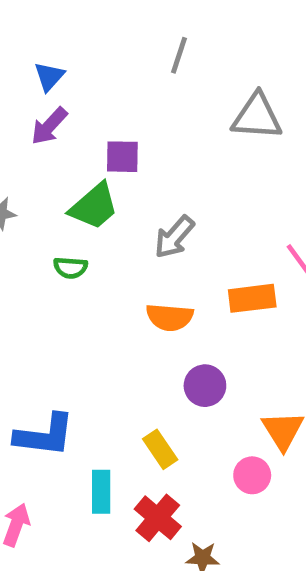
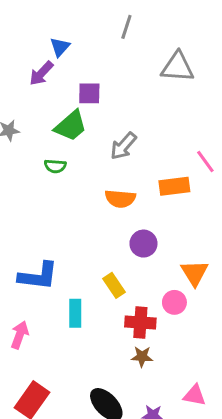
blue triangle: (49, 76) -> (60, 47), moved
red cross: (158, 518) -> (140, 323), moved, turned -36

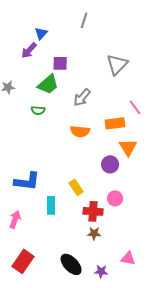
gray triangle: (178, 67) -> (117, 64), moved, turned -50
purple circle: (143, 244) -> (110, 164), moved
orange triangle: (195, 273) -> (128, 147), moved

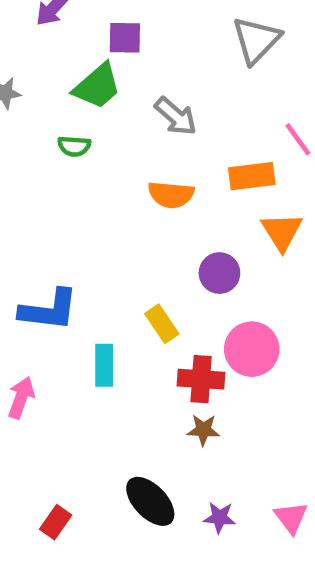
gray arrow: (82, 97) -> (176, 116), turned -90
purple circle: (110, 164) -> (219, 273), moved
pink circle: (115, 198) -> (252, 349), size x1.5
pink triangle: (128, 258) -> (291, 518), moved, turned 42
red rectangle: (23, 261) -> (56, 522), moved, size x0.6

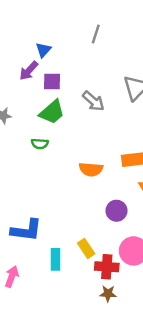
purple square: (125, 38) -> (52, 82), moved
gray arrow: (176, 116) -> (93, 101), moved
yellow rectangle: (162, 324) -> (86, 248), moved

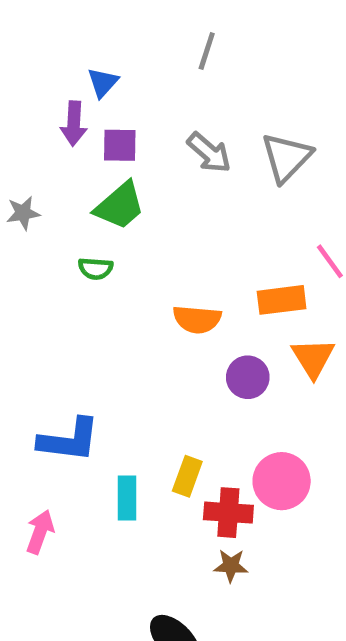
purple arrow: (29, 71) -> (74, 124), turned -40
gray arrow: (93, 101) -> (209, 153), moved
purple circle: (116, 211) -> (248, 377), moved
yellow rectangle: (86, 248) -> (187, 476), turned 54

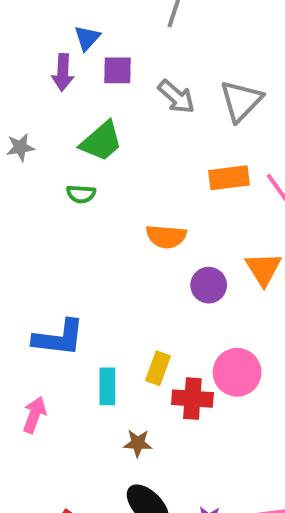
purple square: (120, 145) -> (117, 70), moved
orange rectangle: (282, 300) -> (229, 178), moved
brown star: (231, 566) -> (138, 443), moved

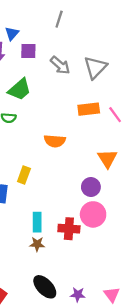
purple circle: (209, 285) -> (91, 187), moved
yellow rectangle: (158, 368) -> (24, 175), moved
cyan rectangle: (107, 386) -> (37, 222), moved
brown star: (138, 443) -> (37, 244), moved

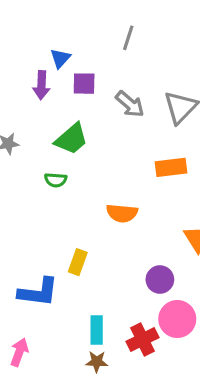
purple circle: (91, 187) -> (160, 280), moved
red cross: (69, 229) -> (143, 340), turned -30

